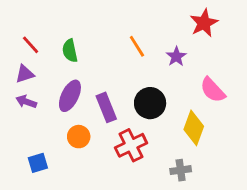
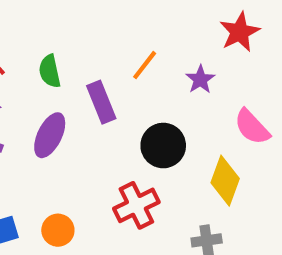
orange line: (137, 46) -> (145, 65), turned 70
purple rectangle: (106, 107) -> (101, 102), moved
orange circle: (79, 137) -> (58, 230), moved

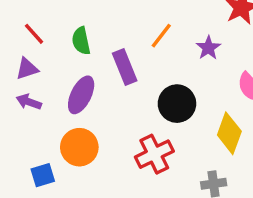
orange circle: (58, 230) -> (79, 147), moved, size x1.4

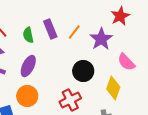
purple star: (208, 48) -> (101, 39), size x1.6
purple rectangle: (125, 67) -> (50, 29), moved

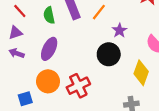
purple star: (101, 39) -> (120, 30), moved, size x0.6
red cross: (70, 100) -> (78, 86), moved

